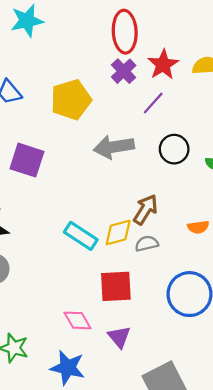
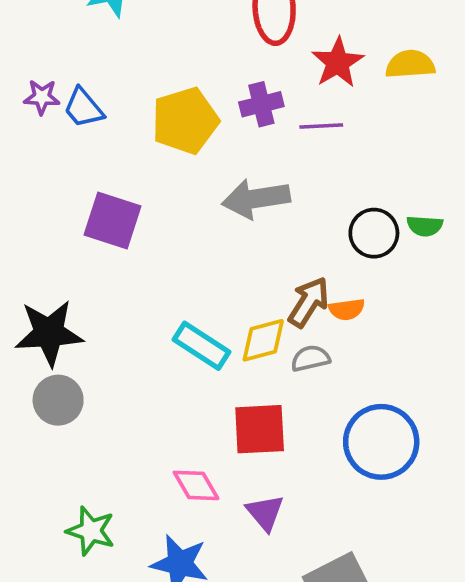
purple cross: (124, 71) -> (261, 104), moved, turned 30
purple line: (153, 103) -> (321, 126), turned 45
black circle: (174, 149) -> (374, 233), moved
orange semicircle: (198, 227) -> (347, 309), moved

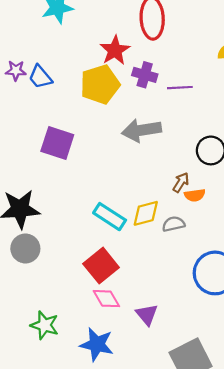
red star: (338, 63) -> (115, 50), moved
purple cross: (261, 104) -> (145, 75), turned 30
brown arrow: (309, 302) -> (181, 182), moved, size x0.7
red square: (260, 429) -> (101, 266), moved, turned -36

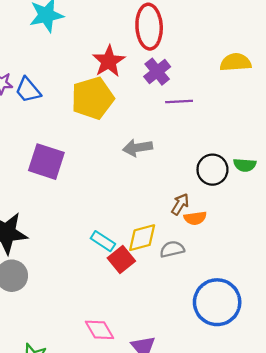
purple cross: (145, 75) -> (157, 72), moved, turned 35
gray arrow: (142, 130) -> (138, 148), size x0.7
cyan rectangle: (110, 217) -> (103, 241), size x0.7
red square: (101, 266) -> (121, 260), moved, size x0.7

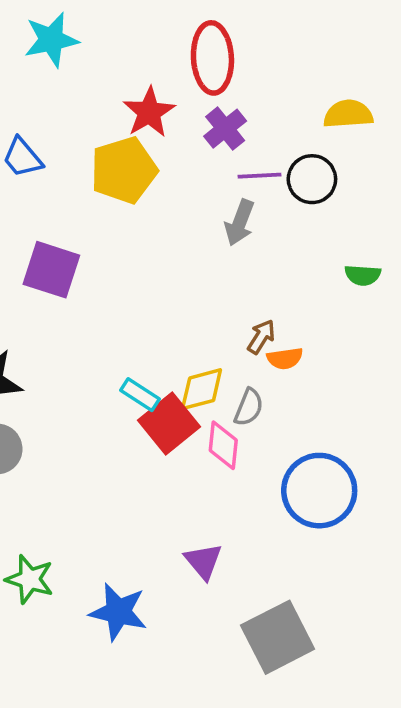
gray arrow: (138, 148) -> (240, 223), moved, turned -60
black circle: (212, 170) -> (312, 179), moved
gray semicircle: (172, 249) -> (249, 407), turned 125
red square: (121, 260) -> (169, 424), size x1.4
pink diamond: (99, 330) -> (223, 445), moved, turned 36

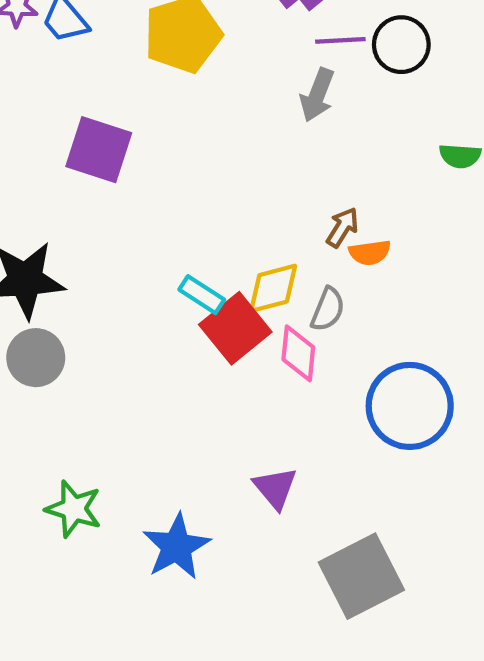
blue star: (118, 612) -> (176, 547), turned 30

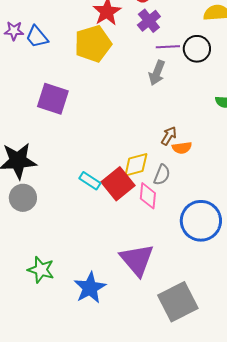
cyan rectangle: (202, 295) -> (90, 181), moved
purple triangle: (275, 488) -> (137, 260), size x1.6

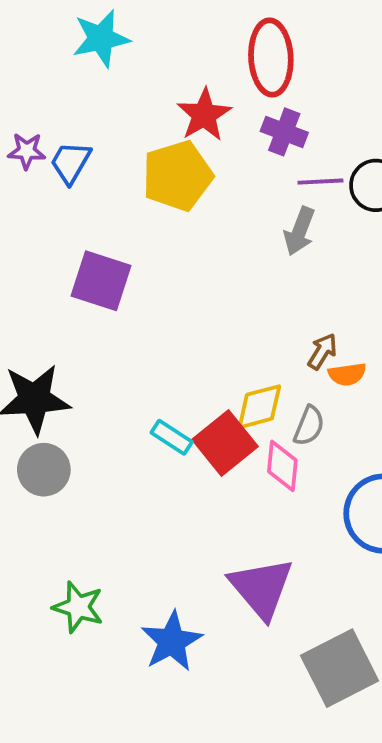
purple cross: (149, 21) -> (284, 132), turned -30
blue trapezoid: (37, 37) -> (71, 162), turned 70

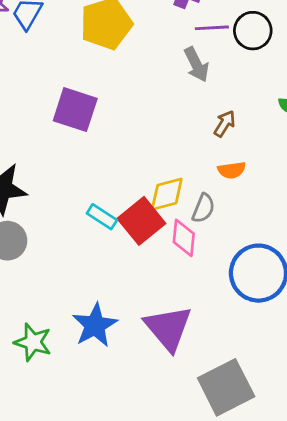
gray arrow: (299, 231) -> (196, 64), turned -48
purple square: (101, 281) -> (75, 110), moved
brown arrow: (322, 351) -> (225, 124), moved
blue star: (172, 641) -> (95, 325), moved

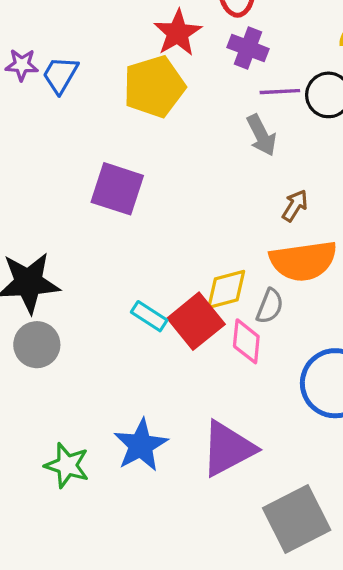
orange semicircle: (232, 170) -> (303, 261), size x2.0
purple triangle: (168, 328) -> (228, 449), turned 42

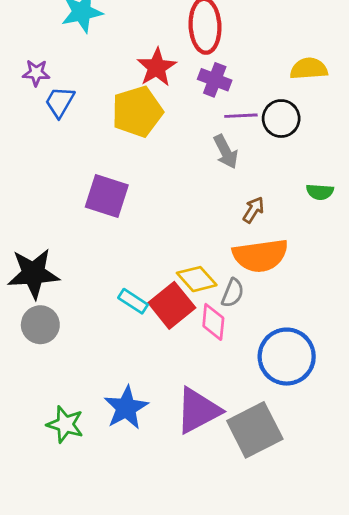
purple star: (22, 65) -> (36, 73), moved
yellow diamond: (226, 289) -> (197, 279), turned 63
gray square: (297, 519) -> (255, 430), moved

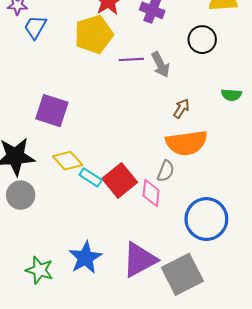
purple line: (241, 116) -> (131, 59), moved
purple square: (107, 196) -> (52, 111), moved
yellow diamond: (197, 279) -> (68, 161), moved

